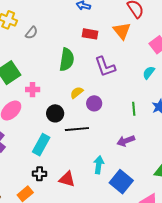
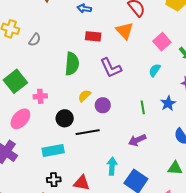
cyan rectangle: (41, 145) -> (53, 150), turned 55

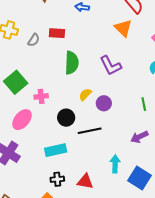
red rectangle: (93, 36) -> (57, 33), moved

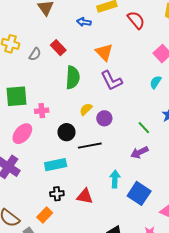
orange triangle: (123, 28) -> (104, 52), moved
red rectangle: (57, 33) -> (58, 48), turned 42
green square: (16, 82) -> (16, 96), turned 35
green line: (144, 104) -> (144, 128), moved, turned -32

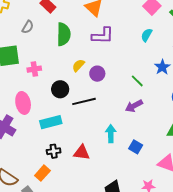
gray semicircle: (35, 54) -> (28, 27), moved
purple L-shape: (112, 81) -> (103, 36), turned -60
pink ellipse: (22, 134) -> (23, 103), moved, turned -50
blue square: (139, 193) -> (136, 147), size x0.6

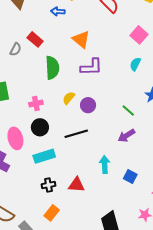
gray semicircle: (28, 27) -> (16, 49), moved
pink cross: (34, 69) -> (36, 103), moved
black circle: (60, 89) -> (40, 127), moved
orange rectangle: (42, 173) -> (52, 213), moved

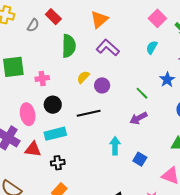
orange triangle: (81, 39) -> (99, 19), turned 36
purple L-shape: (91, 67) -> (108, 48), turned -140
pink cross: (36, 103) -> (42, 78), moved
red triangle: (76, 185) -> (33, 149), moved

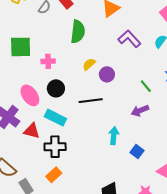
purple L-shape: (108, 48) -> (129, 39), moved
pink ellipse: (28, 114) -> (30, 95), turned -30
cyan rectangle: (55, 134) -> (55, 118), turned 35
black cross: (58, 163) -> (55, 147), size x1.5

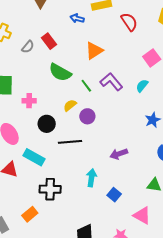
green semicircle: (78, 32) -> (60, 72), turned 110
green line: (146, 86) -> (86, 86), moved
black circle: (56, 88) -> (47, 124), moved
black cross: (55, 147) -> (50, 189), moved

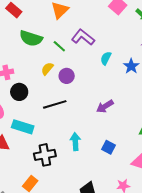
cyan semicircle: (142, 86) -> (106, 58), moved
black circle: (47, 124) -> (19, 92), moved
cyan arrow: (92, 178) -> (75, 142), moved

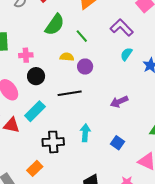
purple L-shape: (83, 37) -> (122, 28), moved
green semicircle: (31, 38) -> (55, 25), turned -80
yellow semicircle: (47, 69) -> (67, 57), turned 48
cyan rectangle: (23, 127) -> (35, 111), turned -70

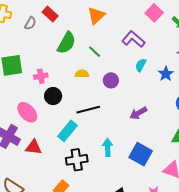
purple circle: (85, 67) -> (111, 80), moved
cyan rectangle: (35, 111) -> (67, 131), moved
blue square: (117, 143) -> (141, 154), size x1.6

